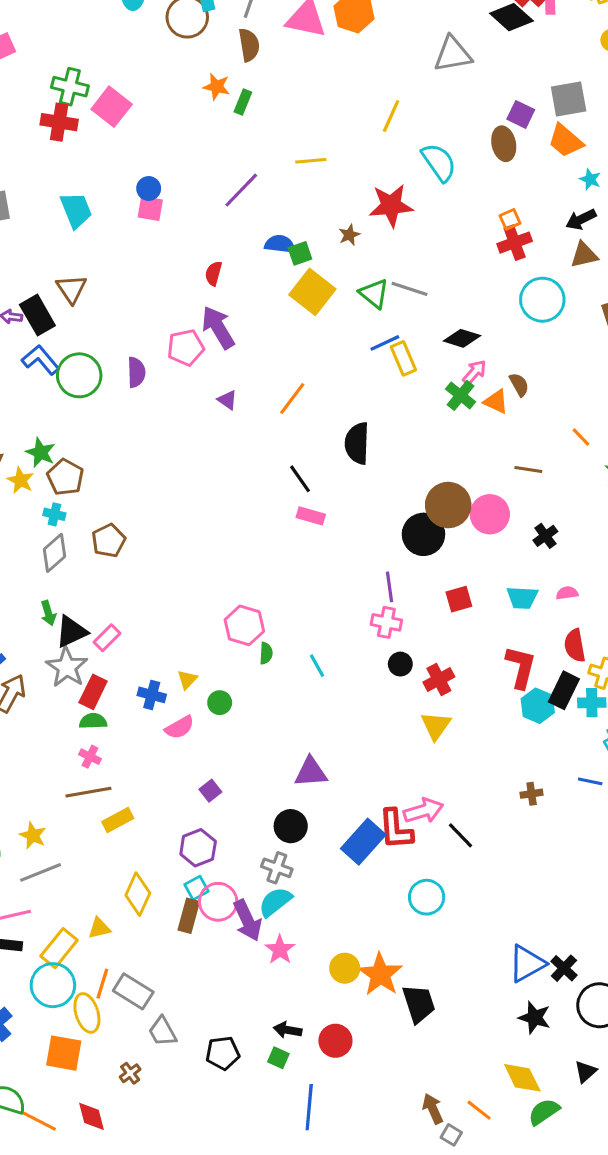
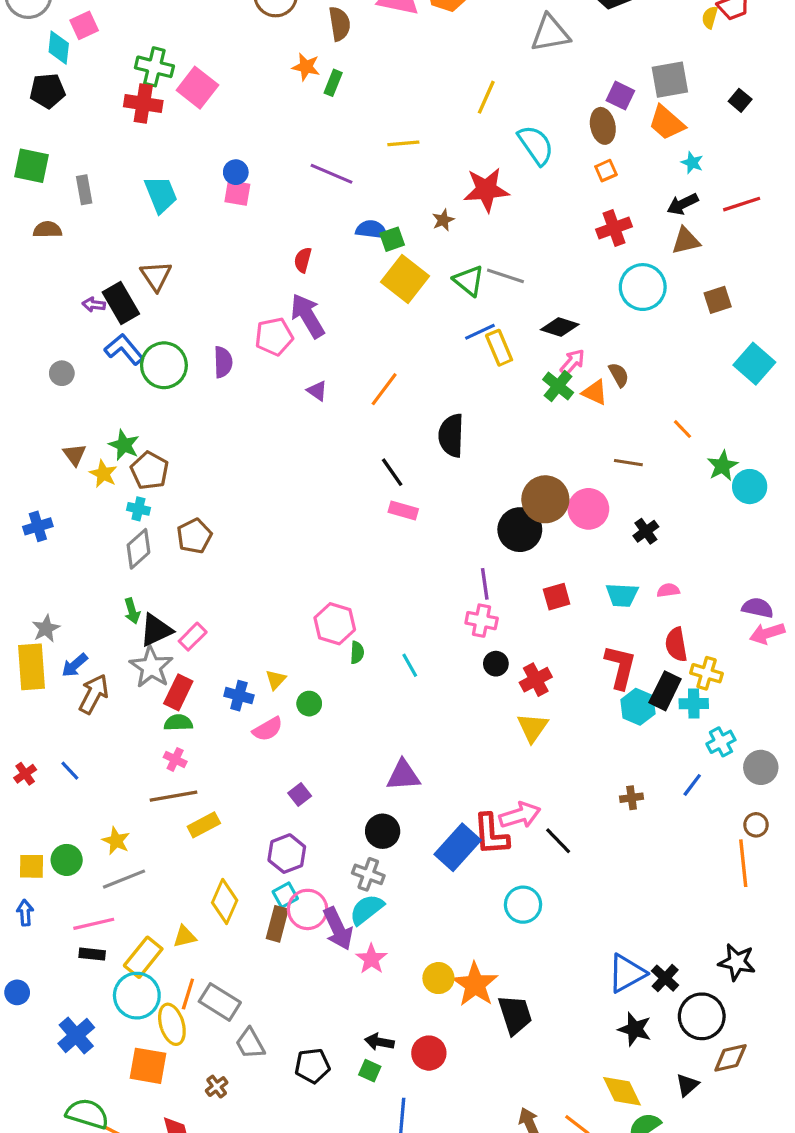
purple line: (241, 190) -> (332, 174), turned 69
orange square: (510, 219) -> (606, 171), moved
blue line: (590, 781) -> (692, 785), turned -65

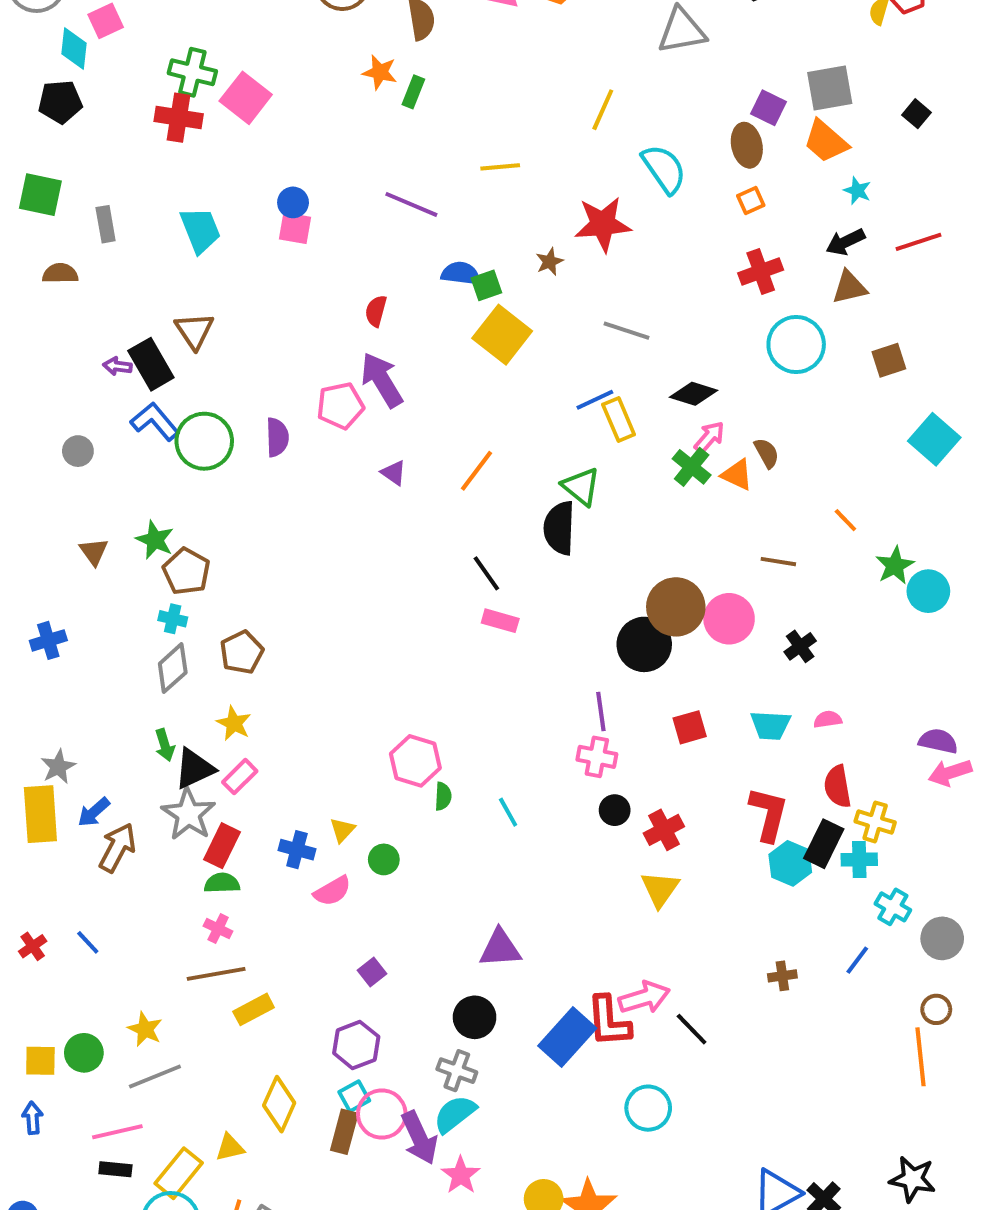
green triangle: (469, 281) -> (581, 487), moved
yellow star: (103, 474) -> (234, 723), moved
cyan cross: (721, 742) -> (893, 907), turned -32

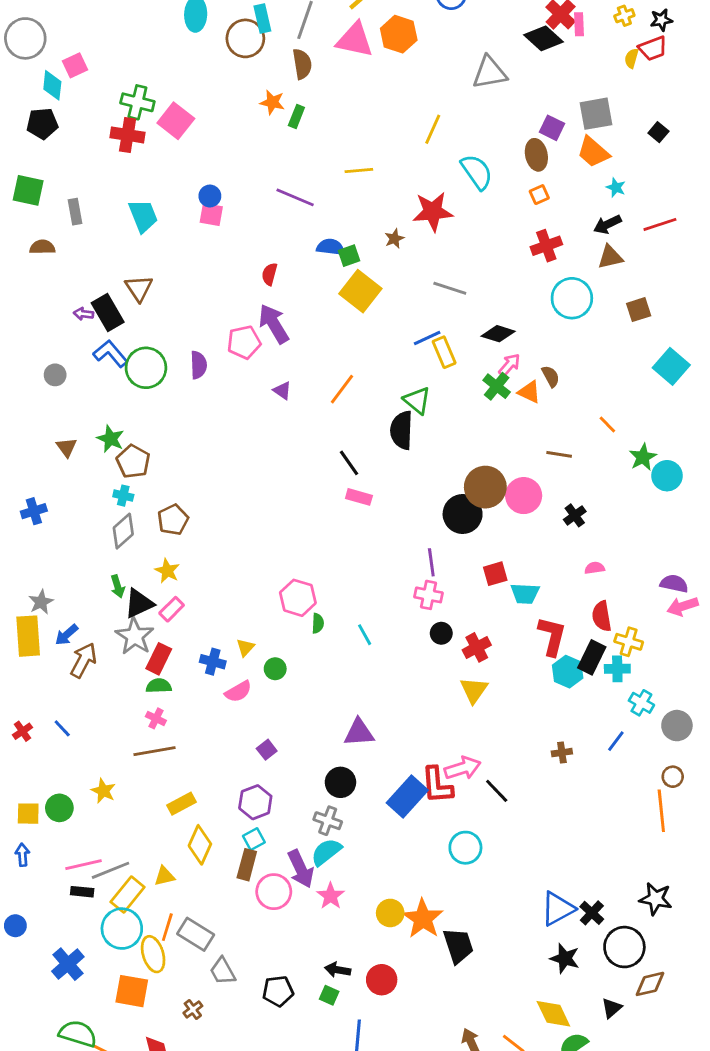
cyan trapezoid: (771, 725) -> (525, 594), moved
yellow rectangle: (254, 1009) -> (181, 804), moved
gray line: (155, 1077) -> (110, 870), moved
pink circle: (382, 1114) -> (274, 892), moved

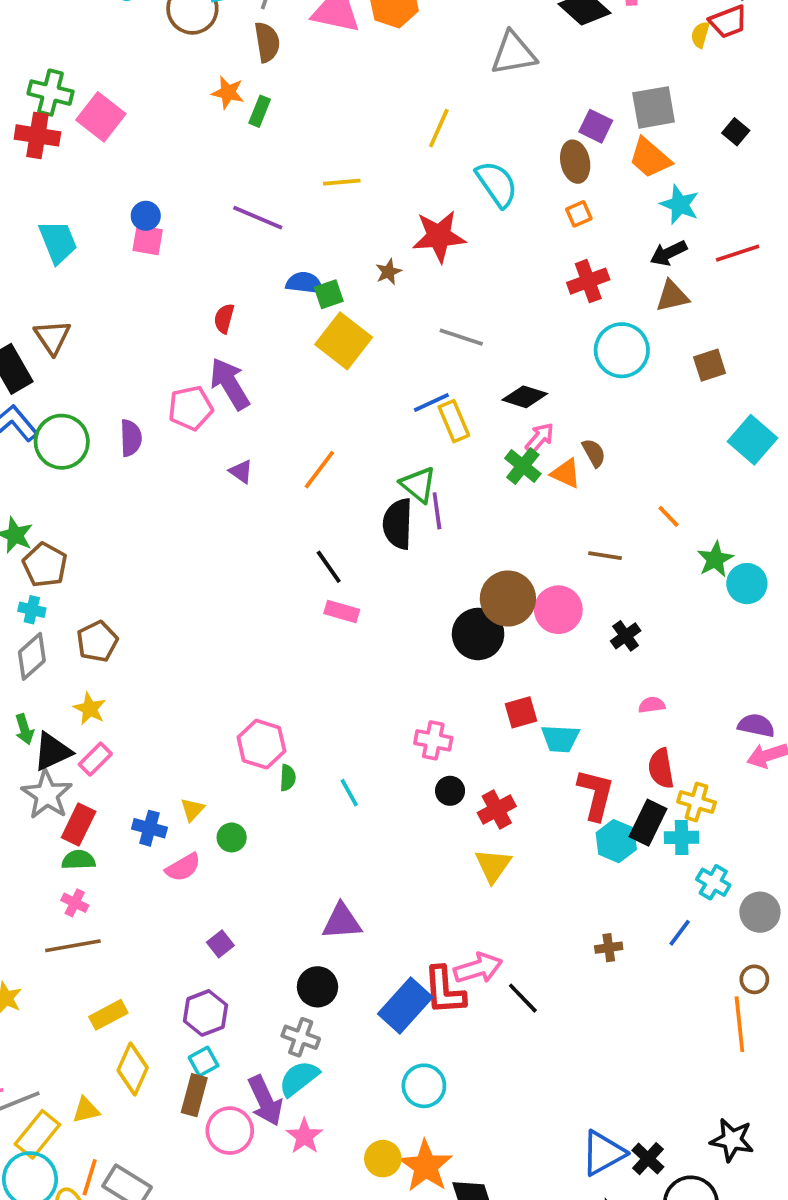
cyan star: (616, 187) -> (680, 205), size x1.5
purple line: (431, 562) -> (437, 511), moved
cyan circle: (465, 848) -> (424, 1086), moved

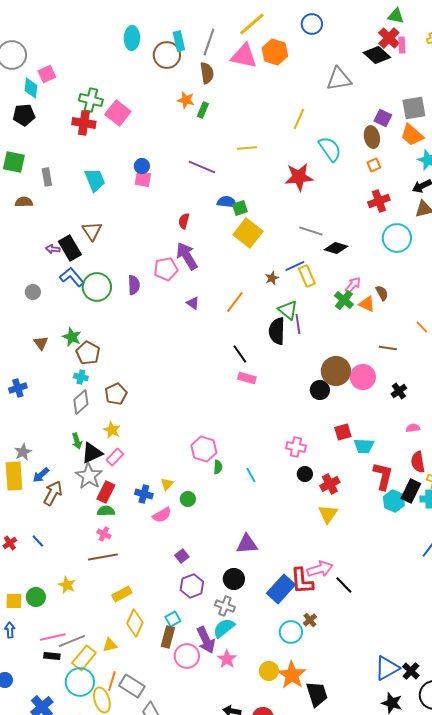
brown star: (388, 272) -> (272, 278), moved
black diamond: (525, 397) -> (336, 248), moved
black circle: (478, 634) -> (320, 390), size x0.7
brown cross: (609, 948) -> (310, 620), moved, turned -32
purple hexagon: (205, 1013) -> (192, 586), moved

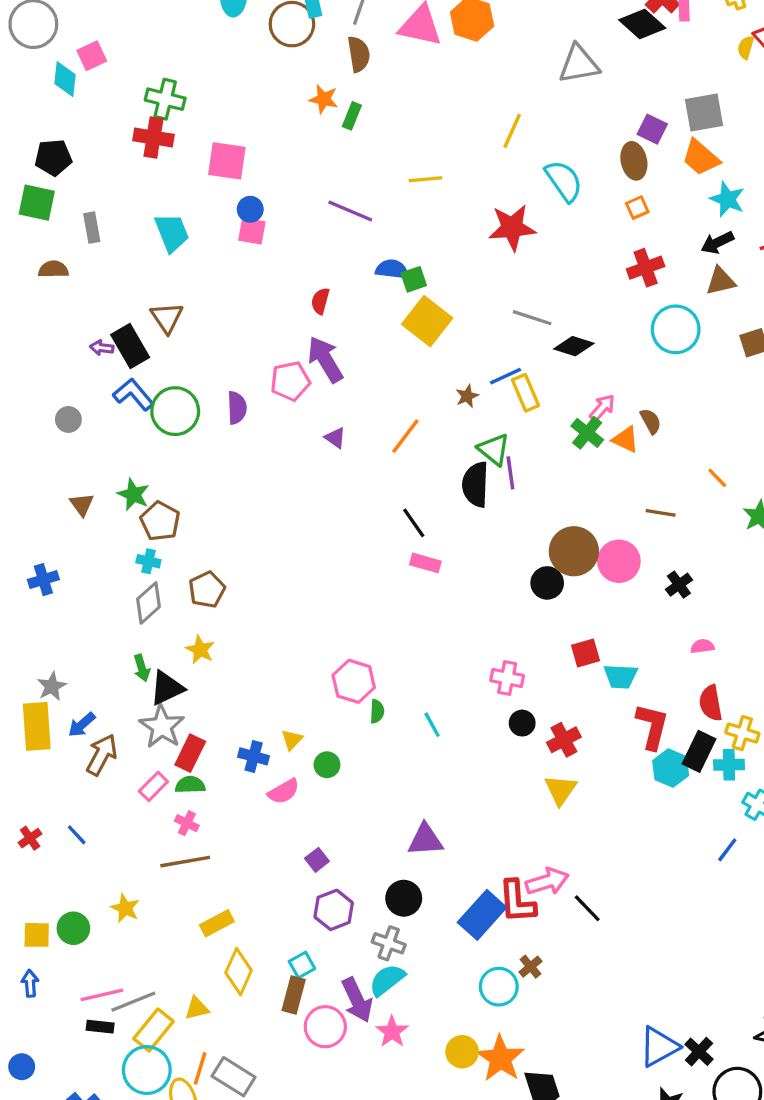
pink square: (118, 113) -> (227, 161), moved, turned -30
black pentagon: (24, 115) -> (53, 158), moved
pink rectangle: (115, 457) -> (153, 786), moved

